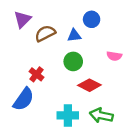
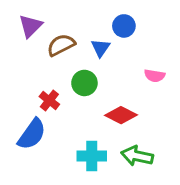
blue triangle: (74, 36) -> (101, 48), turned -48
green circle: (73, 61) -> (84, 83), moved

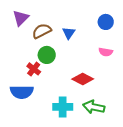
blue circle: (124, 26) -> (106, 22), moved
green circle: (84, 83) -> (47, 55), moved
blue semicircle: (32, 134) -> (22, 92), turned 55

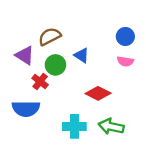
purple triangle: (21, 18) -> (25, 55), moved, turned -42
blue circle: (106, 22) -> (125, 36), moved
blue triangle: (69, 33) -> (82, 55), moved, turned -32

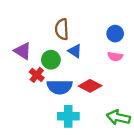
brown semicircle: (50, 36) -> (62, 29), moved, turned -66
blue semicircle: (26, 109) -> (60, 87), moved
green arrow: (111, 126) -> (118, 117), moved

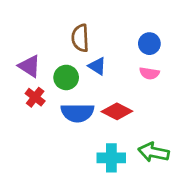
red cross: (37, 75) -> (35, 97), moved
cyan cross: (68, 116) -> (111, 158), moved

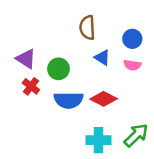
brown semicircle: (80, 38) -> (87, 28), moved
blue triangle: (97, 66) -> (102, 58), moved
green arrow: (154, 152) -> (136, 135), turned 124

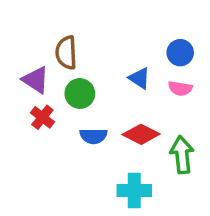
brown semicircle: (87, 28) -> (66, 53), moved
blue semicircle: (69, 100) -> (93, 136), size x0.7
green arrow: (136, 135) -> (182, 155), moved, turned -52

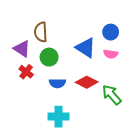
blue triangle: (139, 78) -> (86, 48), size x1.5
green arrow: (182, 155) -> (112, 95), turned -35
cyan cross: (134, 190) -> (58, 117), moved

